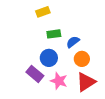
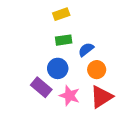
yellow rectangle: (43, 12) -> (61, 14), moved

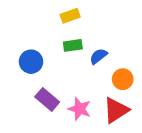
blue circle: (58, 68) -> (31, 62), moved
orange circle: (97, 70) -> (123, 79), moved

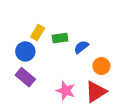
yellow rectangle: (70, 16) -> (38, 32), moved, turned -40
purple rectangle: (47, 99) -> (25, 77), moved

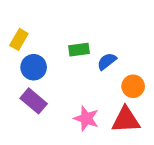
yellow rectangle: (38, 32) -> (19, 39), moved
red triangle: (96, 92) -> (126, 120), turned 30

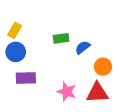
blue circle: (34, 67) -> (16, 52), moved
purple rectangle: (34, 101) -> (26, 78), turned -42

